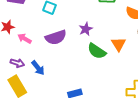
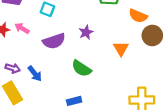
pink arrow: (25, 39) -> (22, 28), moved
green semicircle: (97, 51) -> (81, 68), moved

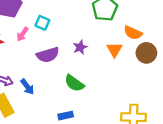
pink arrow: (22, 28) -> (22, 34), moved, turned -88
orange triangle: (121, 49) -> (114, 50), moved

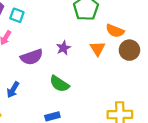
cyan square: (42, 23) -> (17, 15), moved
blue arrow: (27, 87) -> (13, 90), turned 70

